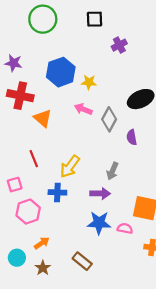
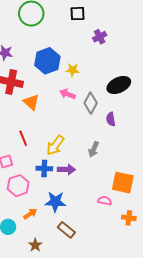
purple arrow: (100, 194) -> (66, 170), moved
blue star: (99, 223) -> (55, 202), moved
brown star: (43, 268) -> (35, 245), moved

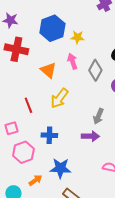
pink arrow: (67, 94) -> (72, 61), turned 49
orange triangle: (31, 102) -> (48, 70), moved
yellow arrow: (55, 145) -> (59, 98), moved
purple arrow: (66, 170) -> (90, 136), moved

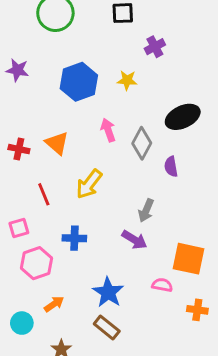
yellow star: (77, 37) -> (127, 80), moved
red cross: (16, 49) -> (19, 149), moved, size x0.6
orange triangle: (48, 70) -> (57, 143), moved
purple arrow: (90, 136) -> (134, 240), turned 30
blue star: (60, 168) -> (108, 292), moved, turned 30

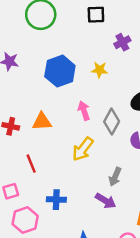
orange triangle: (57, 143) -> (42, 121), turned -45
yellow arrow: (89, 184) -> (83, 149), moved

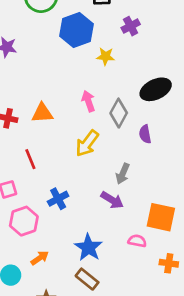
blue hexagon: (60, 71) -> (77, 30), moved
blue cross: (56, 200) -> (58, 199), turned -30

